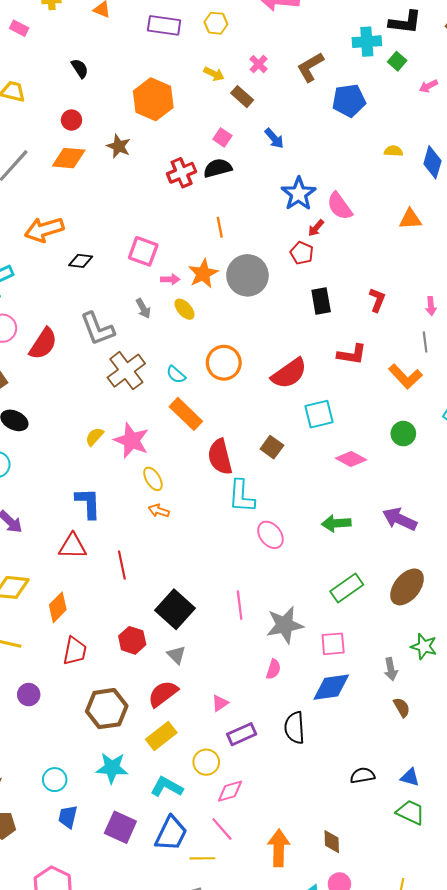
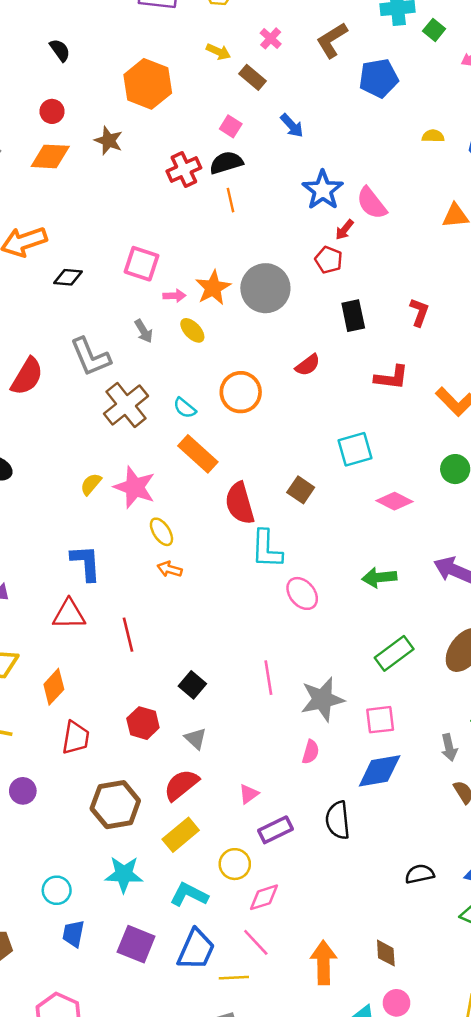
orange line: (220, 227) -> (230, 200), moved
red semicircle: (289, 373) -> (308, 365), moved, size x0.6
black square: (175, 609) -> (192, 685), size x0.6

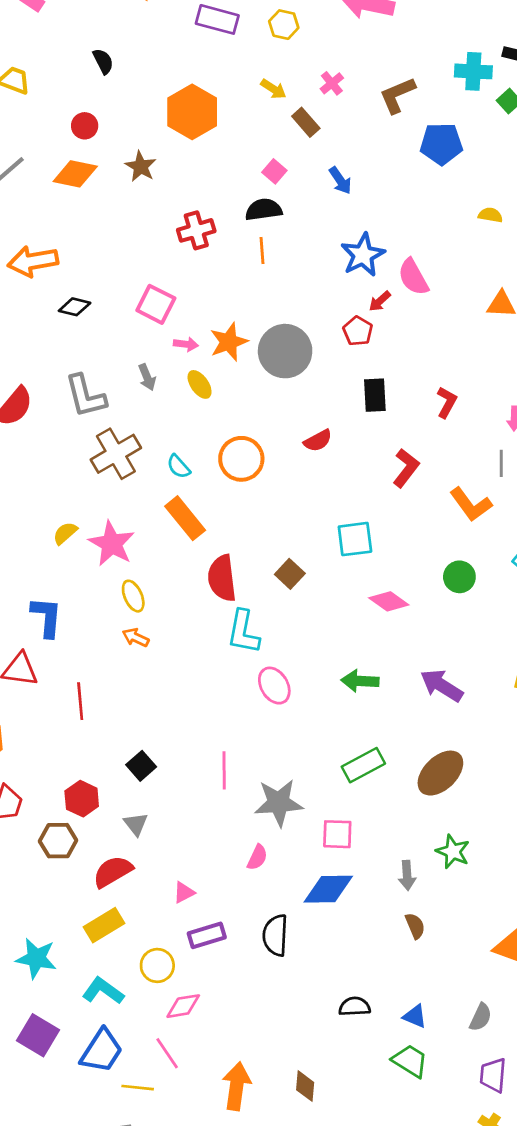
red cross: (184, 170) -> (196, 230), moved
red L-shape: (391, 378) -> (406, 468), turned -68
brown hexagon: (115, 805) -> (58, 841), moved, size x0.7

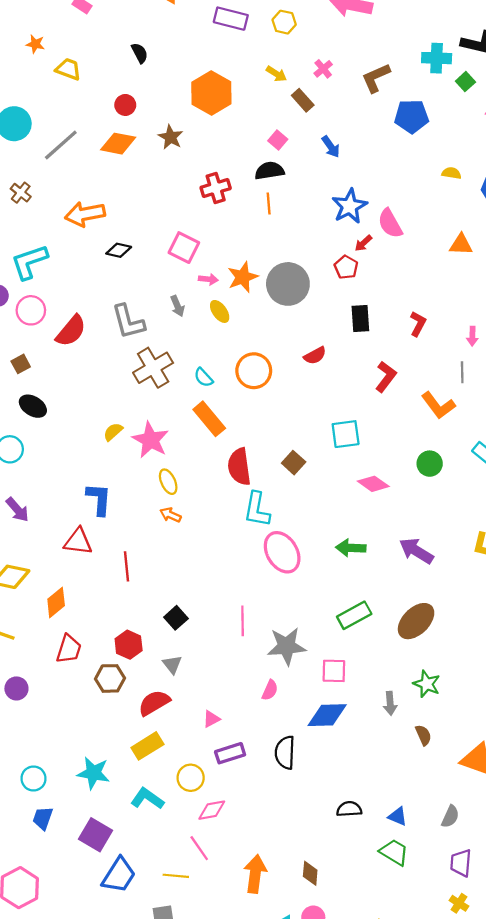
pink ellipse: (274, 686) -> (282, 552), size x1.4
brown semicircle: (415, 926) -> (423, 735), moved
blue trapezoid: (102, 1051) -> (119, 875), moved

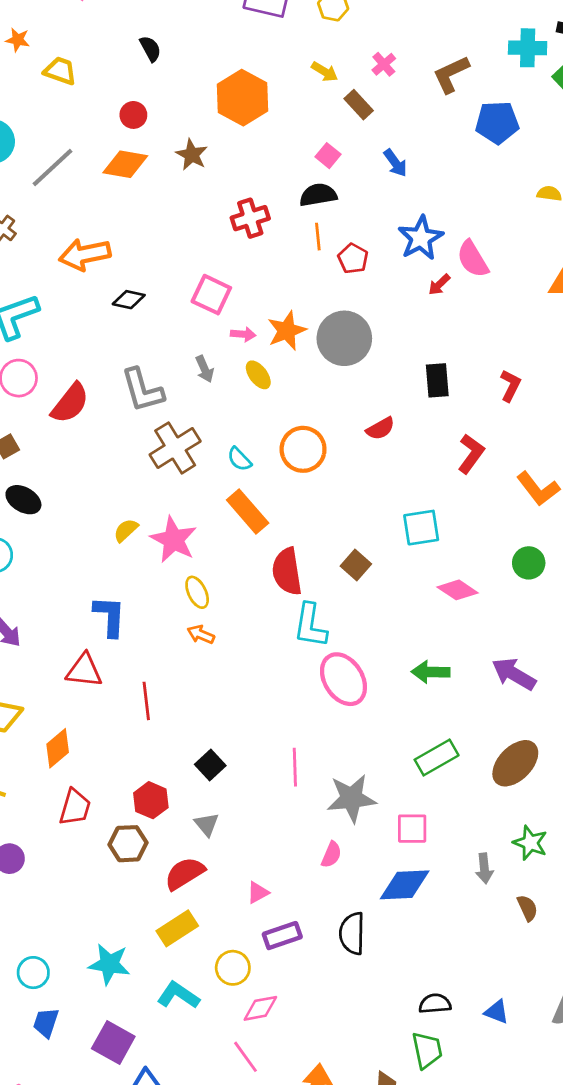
red pentagon: (346, 267) -> (353, 259), moved
green trapezoid: (394, 852) -> (427, 1050), moved, turned 48

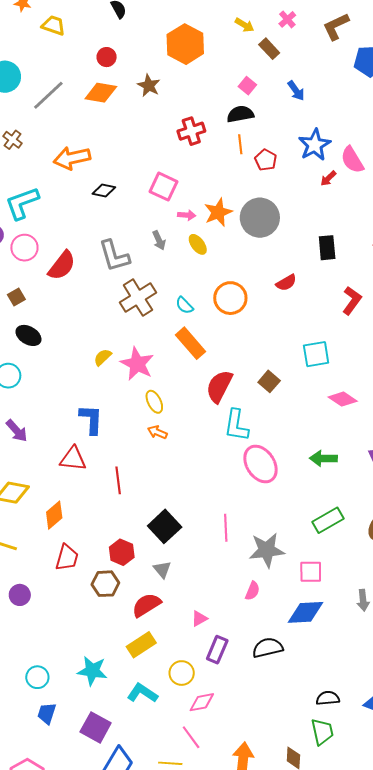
red semicircle: (287, 571) -> (219, 386), turned 36
black square: (210, 765) -> (165, 526), size x1.5
black semicircle: (352, 933) -> (268, 648), turned 76
purple rectangle: (282, 936) -> (217, 650), turned -48

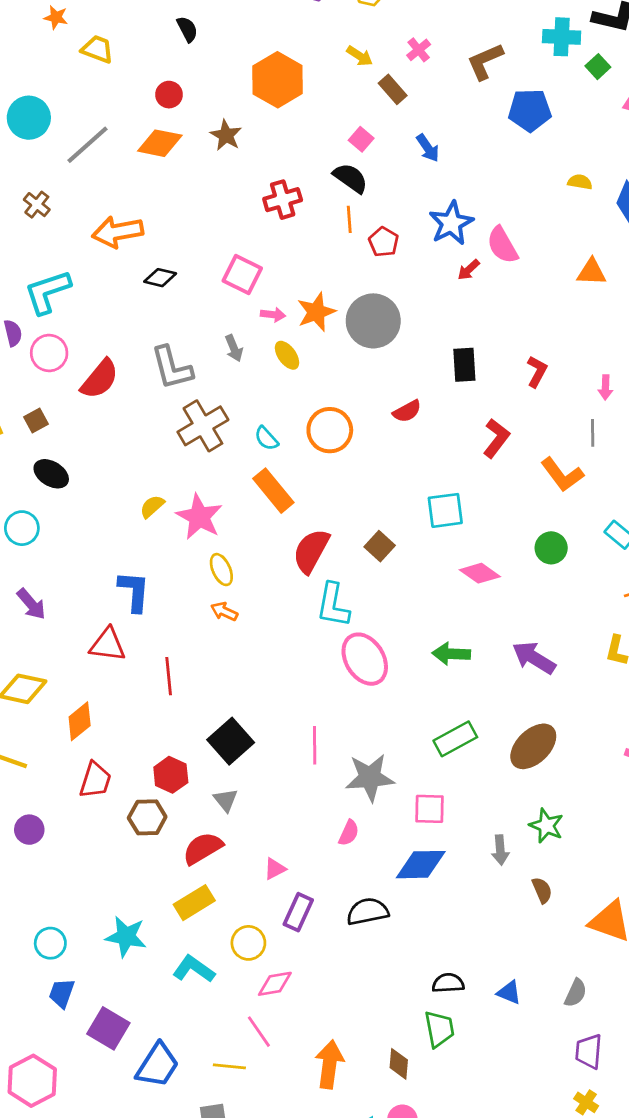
black semicircle: (240, 114) -> (351, 178), turned 44
purple square: (96, 727) -> (108, 1028), moved

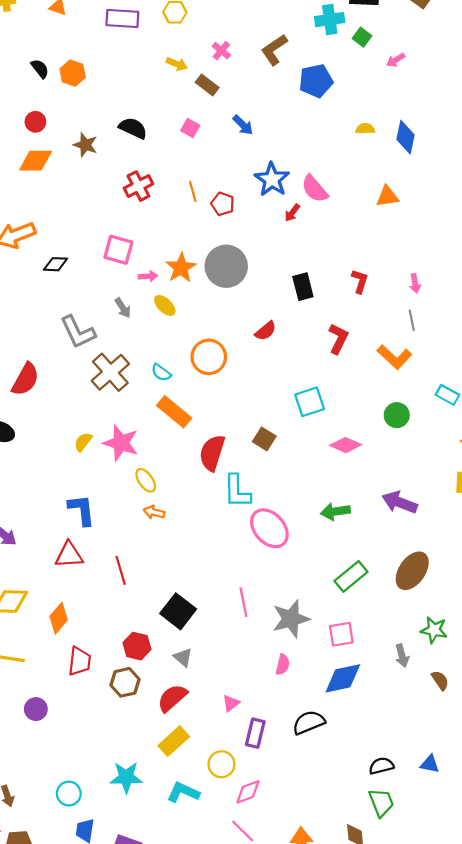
orange hexagon: (278, 80) -> (73, 73), moved, size x0.6
black semicircle: (351, 178) -> (133, 128), moved
red semicircle: (100, 379) -> (25, 379), moved

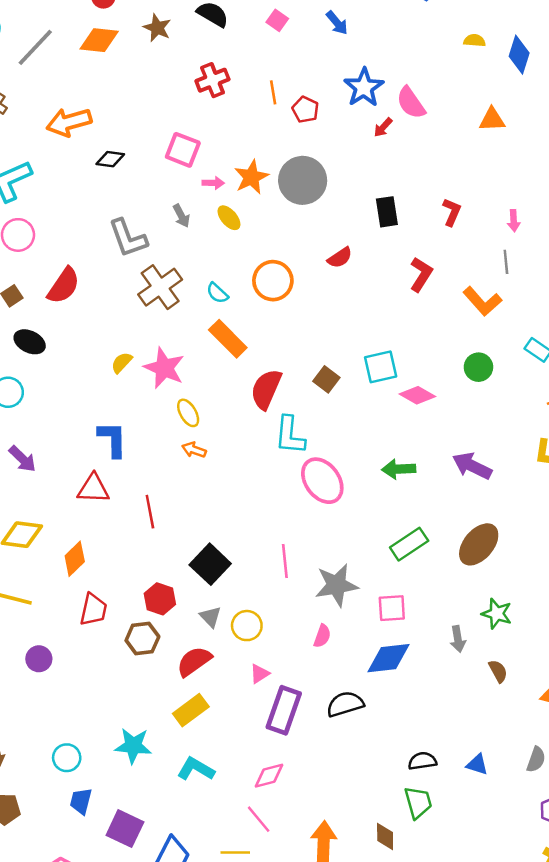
cyan square: (310, 402) -> (381, 367), moved
purple rectangle: (255, 733) -> (284, 710), size x1.4
yellow circle: (221, 764) -> (247, 626), moved

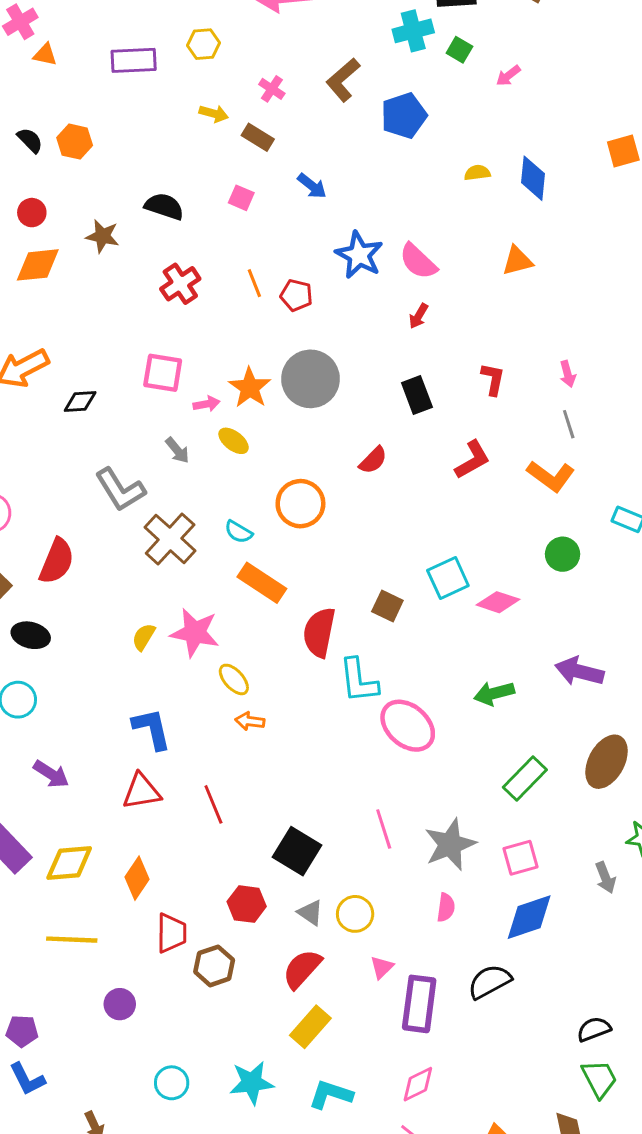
red arrow: (383, 127) -> (418, 316), moved
red L-shape: (421, 274) -> (472, 460), turned 40
brown hexagon: (142, 638) -> (214, 966), moved
cyan circle: (67, 758) -> (172, 1083), moved

